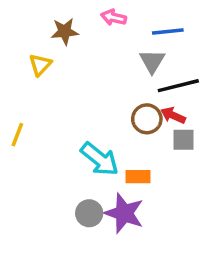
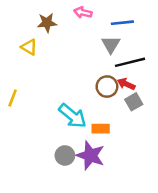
yellow triangle: (40, 65) -> (29, 47), turned -42
gray square: (184, 140) -> (134, 102), turned -30

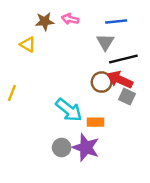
pink arrow: (83, 13) -> (70, 19), moved
red arrow: (126, 84) -> (120, 80), size x1.5
gray square: (134, 102) -> (127, 97), turned -35

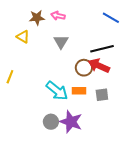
blue line: (116, 21) -> (111, 18), moved, turned 36
gray triangle: (105, 42) -> (61, 42), moved
gray square: (127, 97) -> (102, 95), moved, turned -32
orange rectangle: (96, 122) -> (79, 91), moved

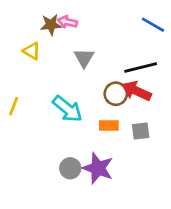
pink arrow: (58, 16) -> (67, 22), moved
cyan arrow: (57, 91) -> (67, 109), moved

